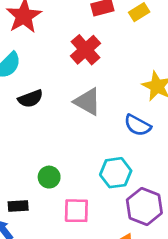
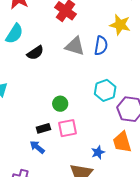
blue semicircle: (138, 125) -> (101, 46), moved, turned -96
pink square: (76, 211) -> (68, 128), moved

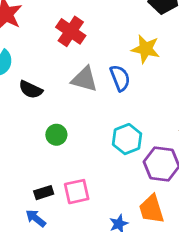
blue semicircle: (101, 46) -> (120, 78), turned -30
black semicircle: (35, 53) -> (31, 90), turned 60
green circle: (60, 104) -> (56, 135), moved

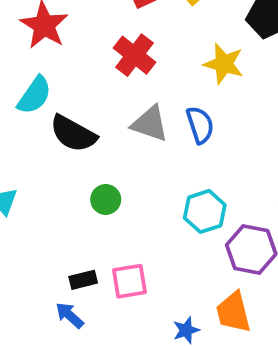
yellow star: (146, 49) -> (224, 64), moved
black semicircle: (31, 90) -> (73, 134), size x1.4

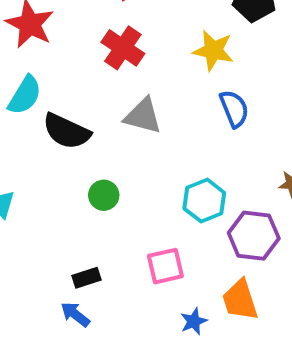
blue semicircle: (200, 125) -> (234, 109), moved
pink square: (129, 281) -> (165, 266), moved

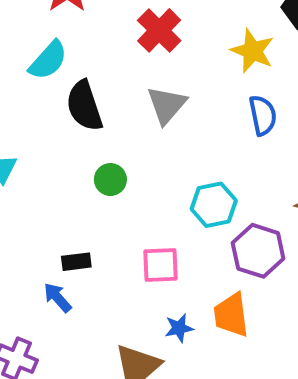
gray triangle: (143, 116) -> (167, 105), turned 45
black semicircle: (66, 131) -> (84, 106), turned 36

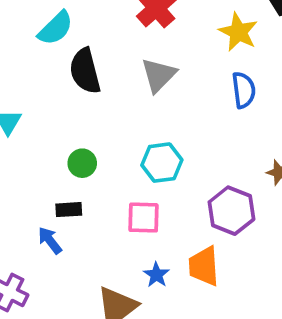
green circle: (110, 180) -> (82, 163), moved
cyan hexagon: (214, 205) -> (162, 163), moved
blue star: (179, 328) -> (156, 275), turned -30

